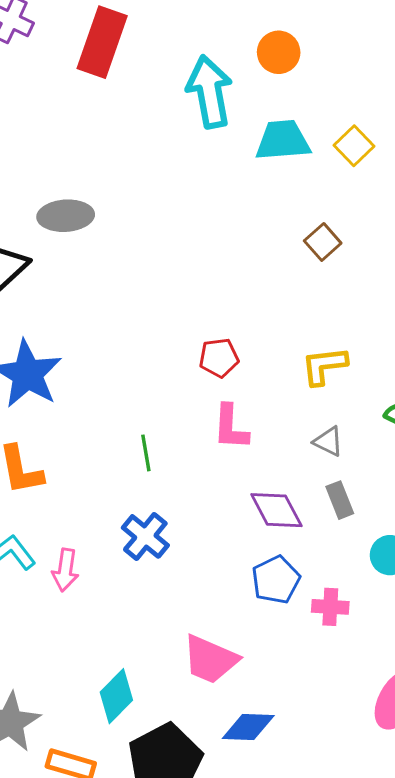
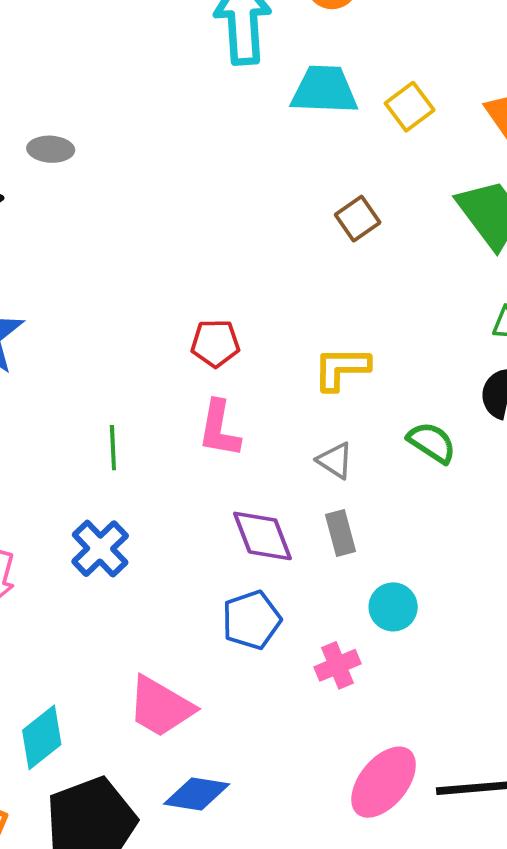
gray ellipse: (66, 216) -> (51, 149), size x0.7
pink cross: (330, 607) -> (337, 665), moved, turned -33

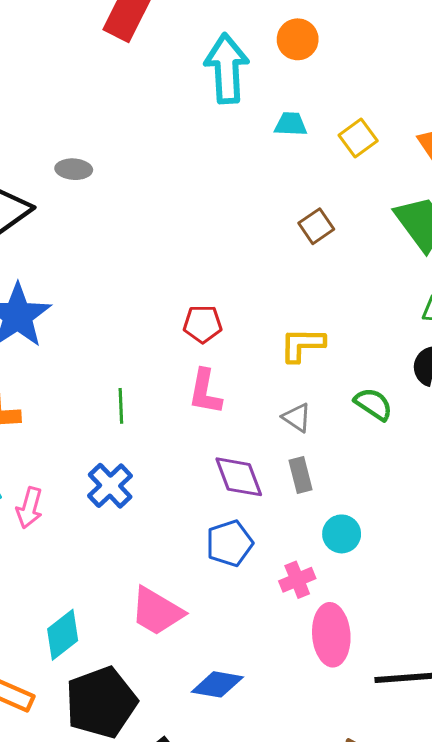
cyan trapezoid: (324, 90) -> (291, 124), size x0.6
pink ellipse: (384, 782) -> (331, 635), moved, turned -44
blue diamond: (197, 794) -> (217, 684), moved

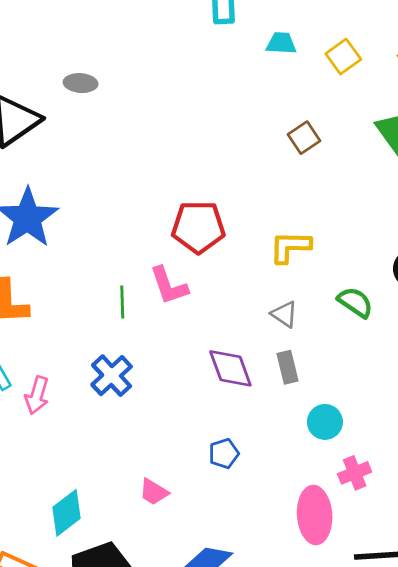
red pentagon: (203, 324) -> (198, 227), size x1.5
pink L-shape: (205, 392) -> (169, 286), moved, turned -30
blue pentagon: (229, 543) -> (224, 454), moved, size x0.7
pink cross: (297, 580) -> (355, 473), moved
pink trapezoid: (157, 611) -> (154, 492), size x0.6

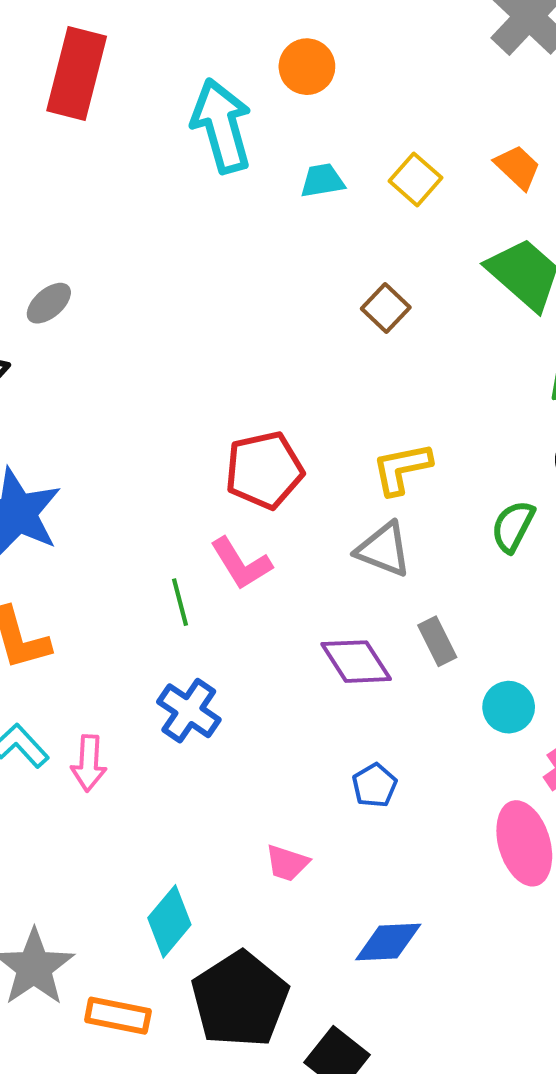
gray ellipse: (81, 83) -> (49, 303), turned -32
green semicircle: (355, 302) -> (513, 526), turned -84
gray triangle: (284, 314) -> (383, 549), moved, size x1.4

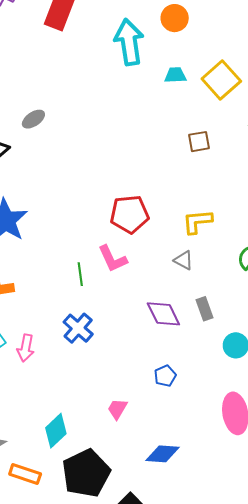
yellow square: (415, 179) -> (221, 80), size x1.5
brown square: (386, 308) -> (199, 142), turned 30
gray triangle: (383, 549) -> (184, 260), size x0.7
pink trapezoid: (287, 863) -> (117, 409), turned 95

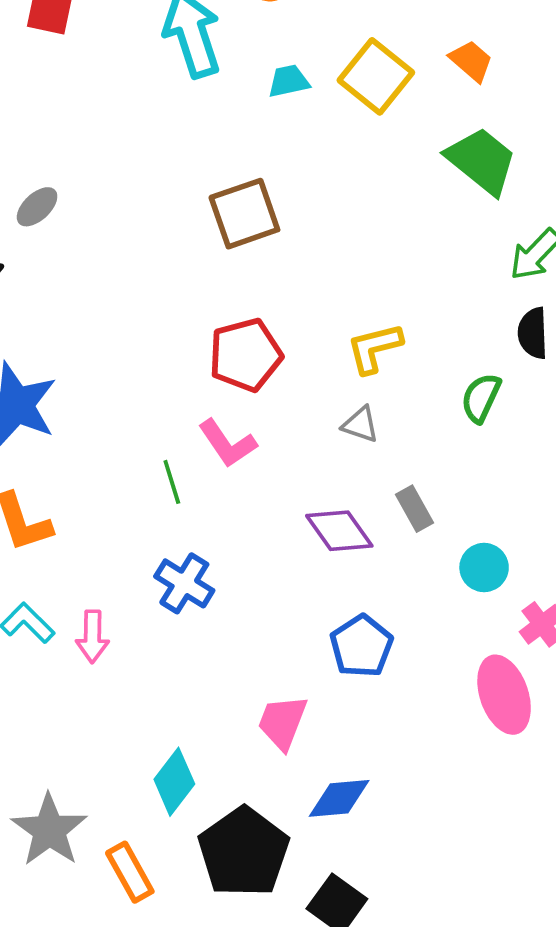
brown square: (199, 142) -> (244, 214), moved, size x1.6
blue pentagon: (165, 376) -> (361, 646), size x1.5
pink trapezoid: (117, 409) -> (282, 722), size x1.4
blue diamond: (162, 454) -> (339, 798), moved
orange rectangle: (25, 474) -> (130, 872), turned 52

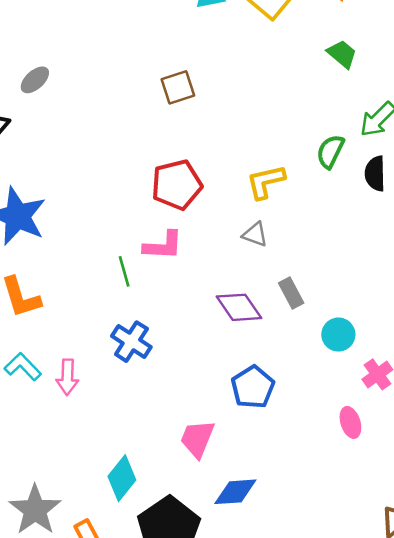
green trapezoid: (482, 161) -> (342, 54), size x0.6
brown square: (244, 214) -> (178, 87), size x0.7
green semicircle: (481, 398) -> (330, 151), moved
pink L-shape: (227, 443) -> (163, 246), turned -54
pink ellipse: (504, 695) -> (350, 422), size x0.6

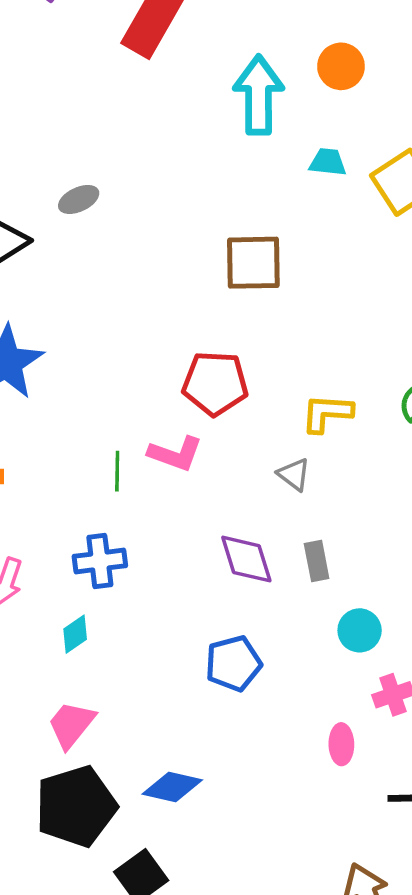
brown square: (178, 87) -> (253, 263), size x1.4
blue cross: (131, 342) -> (100, 561), turned 33
pink trapezoid: (197, 439) -> (71, 725), moved
cyan diamond: (122, 478) -> (75, 634), moved, size x0.7

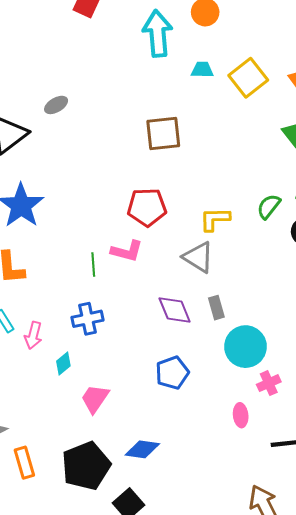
gray triangle: (294, 474) -> (198, 257), size x1.6
cyan circle: (360, 630) -> (245, 347), size x1.6
cyan diamond: (75, 634) -> (63, 363), moved
pink trapezoid: (71, 725) -> (95, 399), moved

